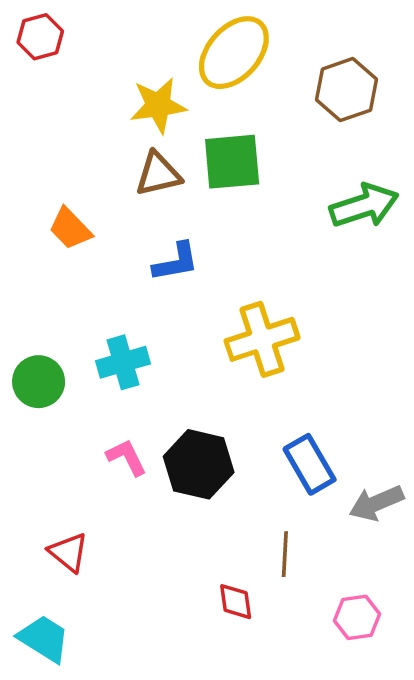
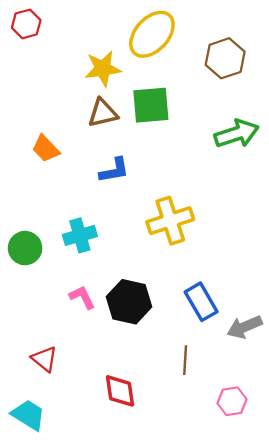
red diamond: (236, 602) -> (120, 391), moved, size x1.4

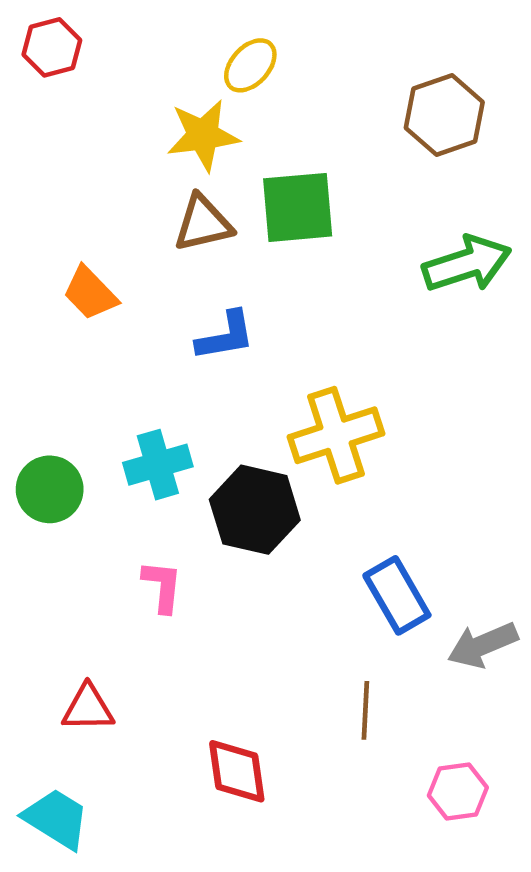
yellow ellipse: (152, 34) -> (250, 65), moved, size x0.6
pink L-shape: (82, 297) -> (162, 586), turned 32
black hexagon: (129, 302) -> (255, 510), moved
red triangle: (44, 359) -> (88, 708), turned -40

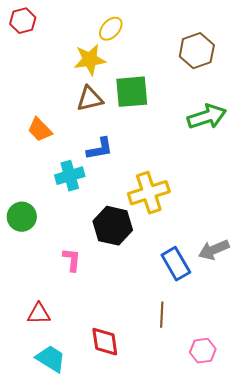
cyan cross: (158, 465) -> (70, 176), moved
gray arrow: (483, 645) -> (214, 250), moved
cyan trapezoid: (56, 819) -> (51, 359), moved

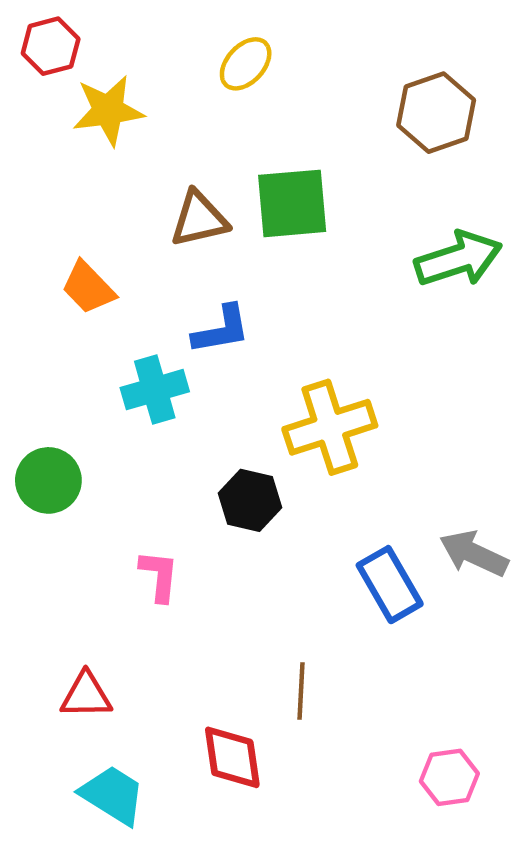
yellow star: (90, 60) -> (108, 110), moved
black hexagon: (113, 226) -> (250, 500), size x0.7
gray arrow: (214, 250) -> (474, 554), turned 48
brown line: (162, 315) -> (301, 691), moved

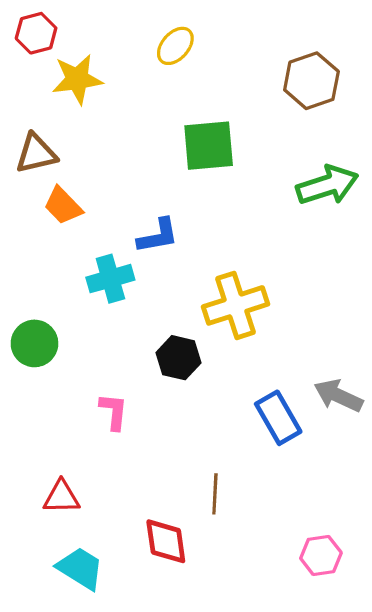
brown triangle: (199, 219) -> (36, 154), moved

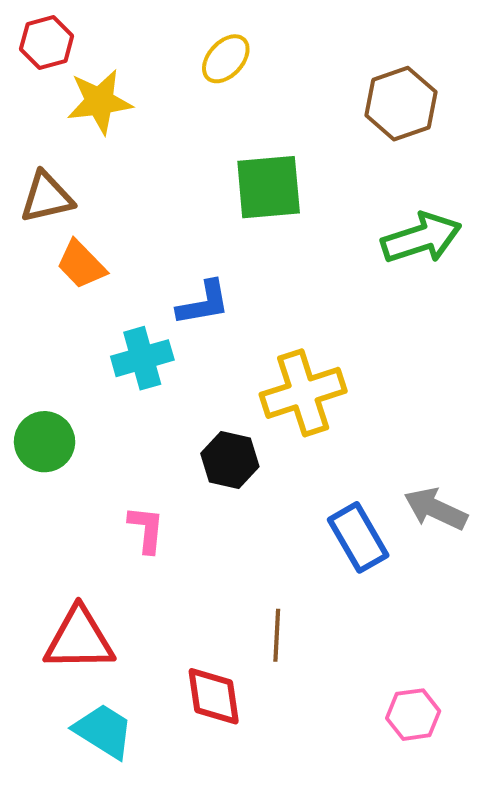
red triangle: (61, 497) -> (79, 639), size x1.5

